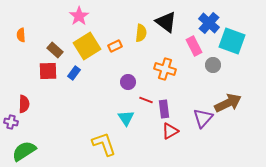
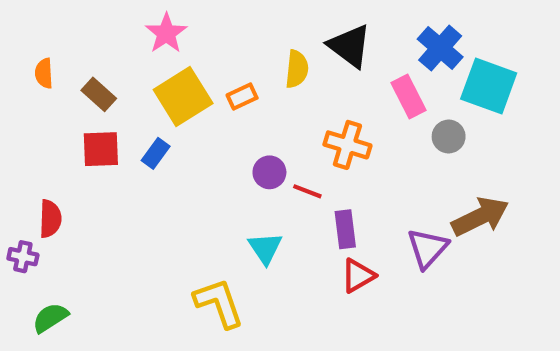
brown rectangle: (55, 50) -> (99, 94), moved
red line: (146, 100) -> (307, 191), moved
green semicircle: (24, 151) -> (50, 318), size x0.7

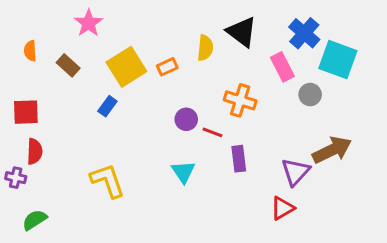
pink star: (166, 33) -> (89, 23), moved
red square: (101, 149) -> (26, 112), moved
red triangle: (358, 276) -> (282, 208), moved
yellow L-shape: (219, 303) -> (107, 181), moved

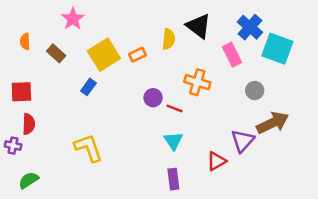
gray circle: (310, 95) -> (255, 91), moved
purple rectangle: (239, 159) -> (173, 179), moved
cyan triangle: (183, 172) -> (173, 141), moved
red triangle: (282, 208) -> (216, 161), moved

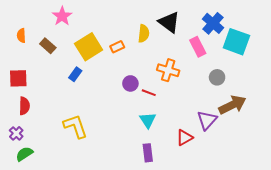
purple cross: (13, 146) -> (16, 133), moved, turned 32

